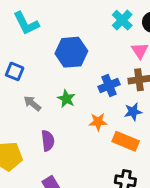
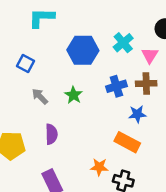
cyan cross: (122, 20) -> (123, 43), moved
cyan L-shape: (26, 23) -> (41, 18), turned 112
orange star: (98, 122) -> (99, 167), moved

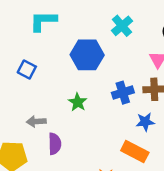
cyan cross: (123, 43) -> (122, 26), moved
gray arrow: (40, 96) -> (36, 121), moved, turned -48

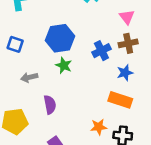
blue hexagon: (87, 55) -> (60, 38), moved
gray arrow: (36, 121) -> (29, 77), moved

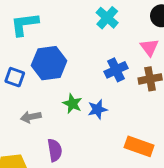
blue hexagon: (60, 38) -> (49, 63), moved
blue cross: (101, 51) -> (116, 70), moved
blue star: (125, 73) -> (97, 109), moved

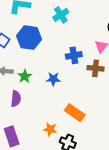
cyan cross: (107, 18) -> (61, 15), moved
green star: (72, 104) -> (25, 76), moved

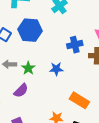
purple semicircle: (16, 99) -> (21, 91), turned 42

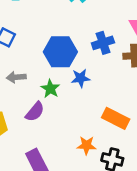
blue hexagon: (30, 30) -> (60, 52), moved
green star: (28, 68) -> (50, 89), moved

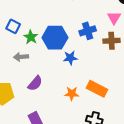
green star: (50, 89) -> (31, 37), moved
orange star: (86, 145) -> (72, 94), moved

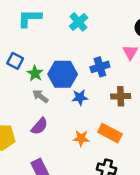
brown cross: (112, 41) -> (121, 96), moved
gray arrow: (21, 57) -> (40, 96), moved, turned 40

